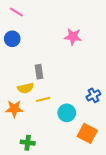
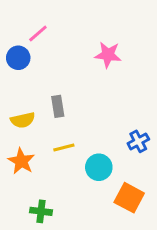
pink line: (16, 12) -> (38, 33), moved, turned -72
yellow semicircle: (26, 88) -> (23, 120), moved
orange star: (14, 109) -> (21, 161), turned 30

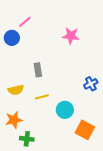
yellow semicircle: (23, 120) -> (16, 90), moved
blue cross: (138, 141) -> (91, 84), moved
orange star: (21, 161) -> (14, 120), moved, turned 30

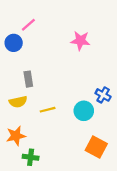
gray rectangle: (38, 70) -> (28, 79), moved
blue cross: (91, 84) -> (103, 95), turned -32
cyan circle: (65, 110) -> (84, 111), moved

